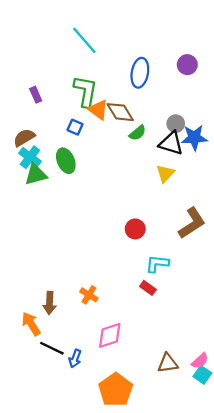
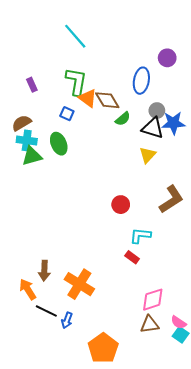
blue ellipse: (140, 73) -> (141, 81), moved
cyan cross: (30, 157) -> (27, 141), turned -30
orange cross: (89, 295) -> (79, 284), moved, size x1.8
pink diamond: (110, 335) -> (153, 300), moved
pink semicircle: (200, 361) -> (179, 322), turned 77

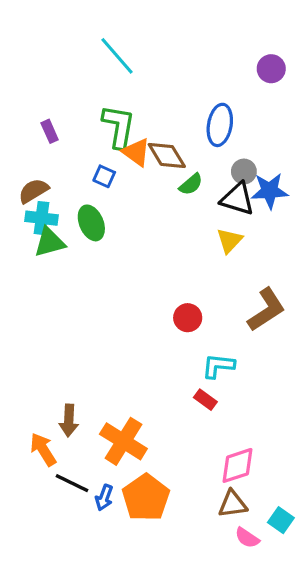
purple circle: (167, 58) -> (271, 69), moved
pink semicircle: (179, 322) -> (247, 538), moved
orange pentagon: (103, 348) -> (146, 498), moved

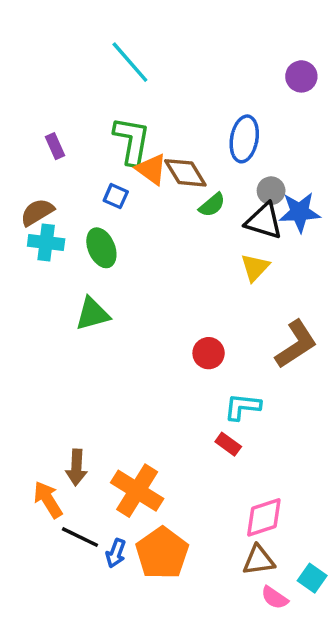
green triangle: (50, 242) -> (93, 314), moved

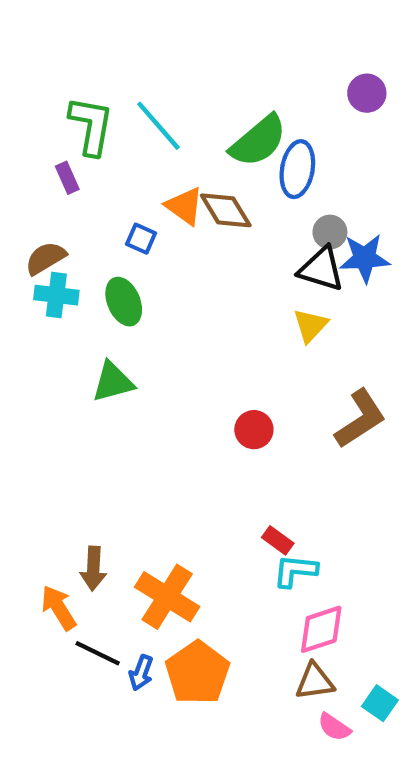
cyan line: (130, 62) -> (158, 126), moved
green L-shape: (132, 141) -> (91, 126), moved
green semicircle: (212, 205) -> (258, 141), moved, size x1.8
cyan L-shape: (242, 407) -> (295, 571), moved

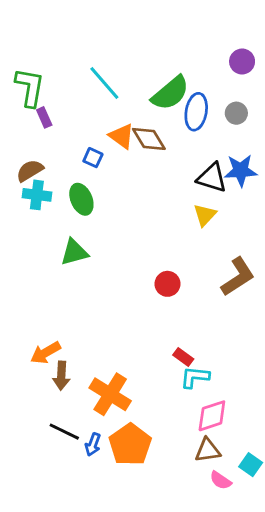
green L-shape: (91, 126) -> (30, 87), moved
gray circle: (330, 232) -> (236, 113), moved
orange arrow: (59, 608) -> (46, 353), moved, turned -88

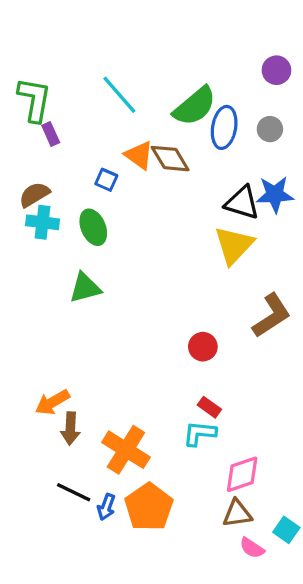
yellow triangle: (205, 215) -> (234, 245), size x1.5
red circle: (167, 284) -> (203, 347), moved
cyan L-shape: (195, 377) -> (200, 433), moved

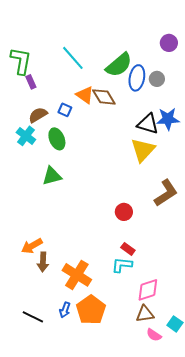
gray circle: (270, 129) -> (157, 79), moved
brown semicircle: (34, 195) -> (38, 115), moved
cyan cross: (43, 222) -> (26, 136), turned 30
black line: (74, 492) -> (33, 317), moved

